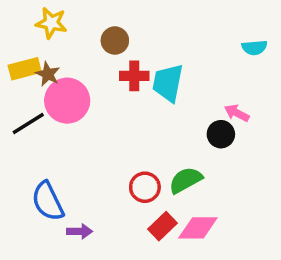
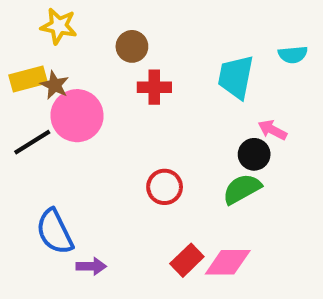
cyan trapezoid: (168, 83) -> (236, 77), moved
green semicircle: (186, 180) -> (242, 189), moved
red circle: (145, 187) -> (165, 187), moved

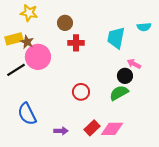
purple arrow: (91, 266) -> (61, 131), moved

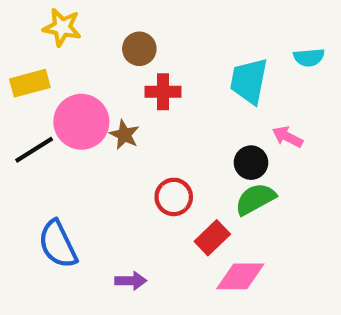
brown star: (27, 42) -> (124, 135), moved
black circle: (125, 76) -> (251, 163), moved
red rectangle: (92, 128) -> (212, 238), moved

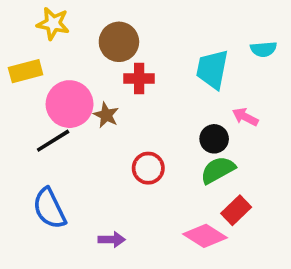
brown circle: (139, 49) -> (119, 42), size x1.4
black line: (34, 150) -> (53, 141), moved
red rectangle: (212, 238) -> (236, 210), moved
pink diamond: (240, 276) -> (205, 236), turned 33

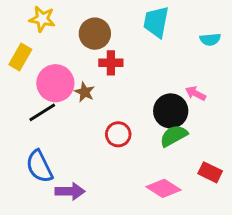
cyan trapezoid: (212, 69) -> (156, 22), moved
yellow rectangle: (26, 71) -> (20, 57), turned -45
black circle: (214, 139) -> (171, 111), size x1.5
red rectangle: (236, 210) -> (210, 172), moved, turned 70
purple arrow: (112, 240) -> (70, 191), moved, size x1.4

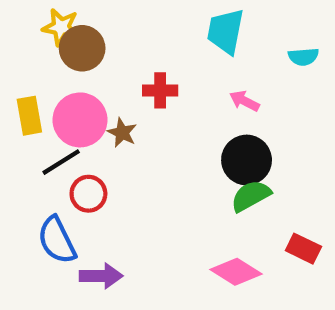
brown circle: (95, 34) -> (82, 48), moved
yellow rectangle: (20, 57) -> (29, 116), moved, turned -40
pink arrow: (196, 93) -> (244, 101), moved
red circle: (118, 134) -> (88, 194), moved

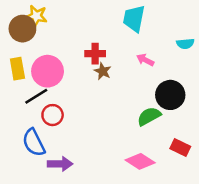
brown circle: (82, 48) -> (22, 29), moved
cyan semicircle: (303, 57) -> (185, 44), moved
brown star: (122, 133) -> (103, 71), moved
black circle: (247, 160) -> (170, 95), moved

